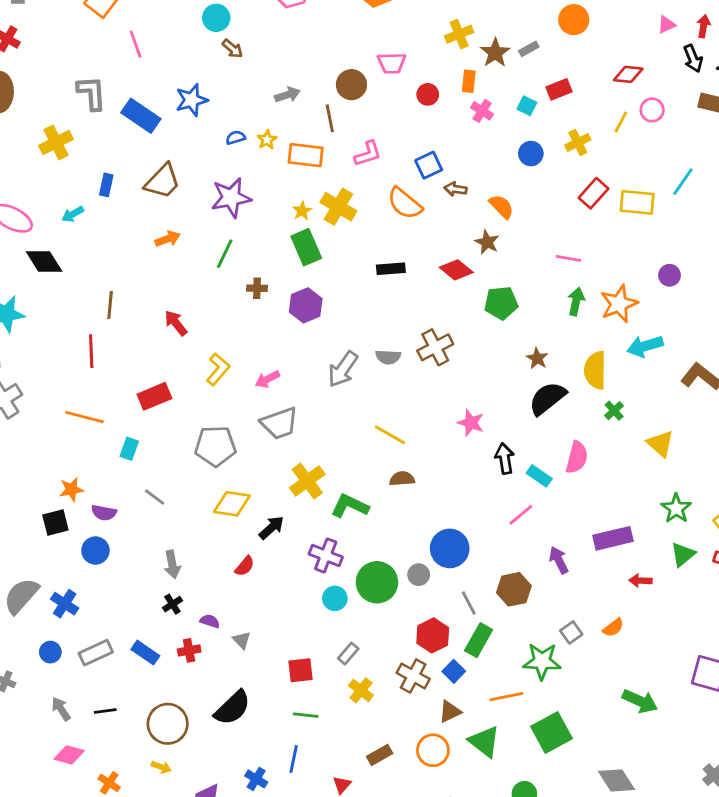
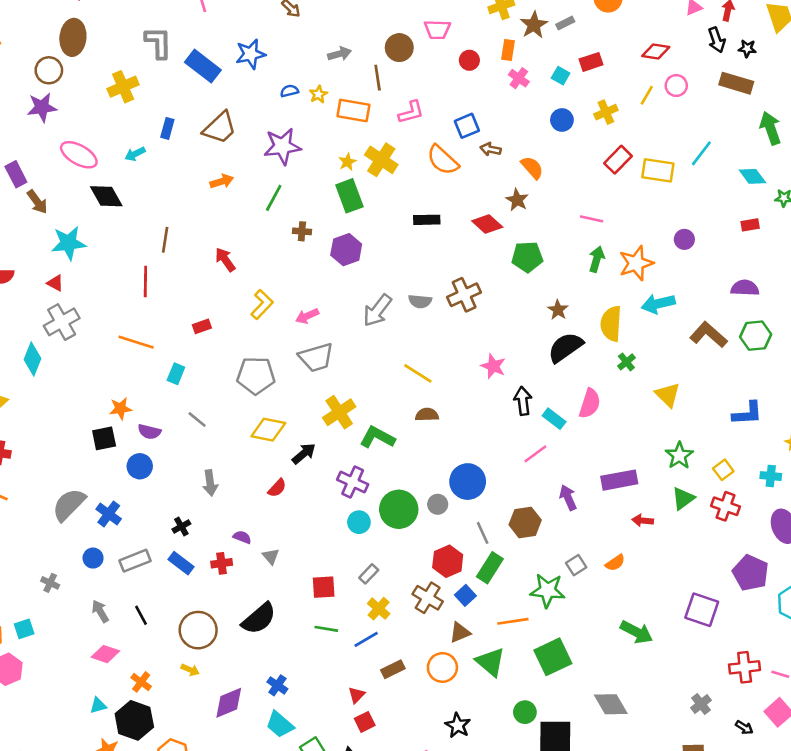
red rectangle: (154, 396) -> (202, 326), size x0.6
black cross: (172, 604) -> (181, 526), moved
black line: (105, 711) -> (141, 615), turned 66
blue line: (294, 759) -> (366, 639), moved, turned 45

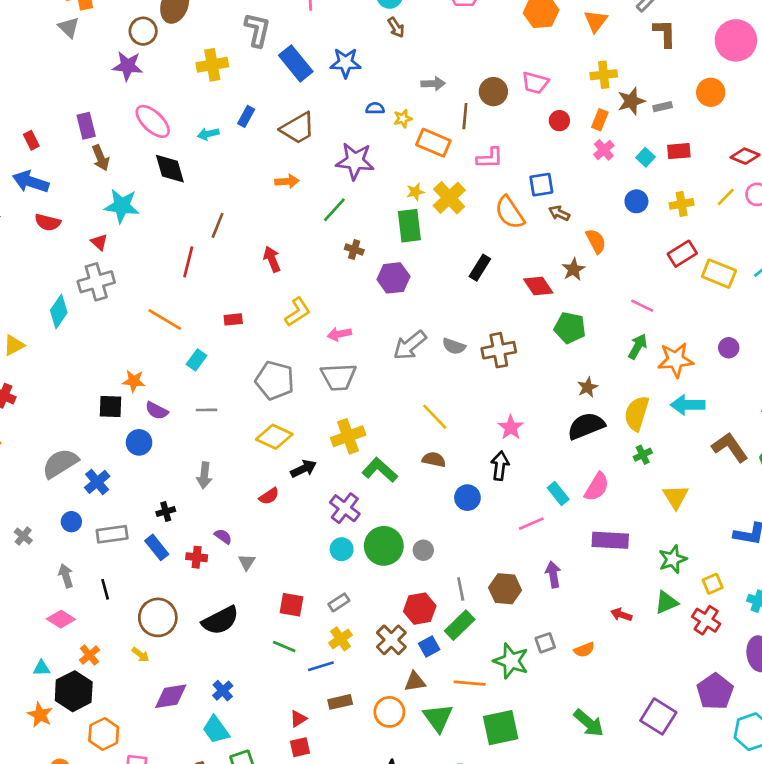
black rectangle: (427, 220) -> (480, 268), turned -70
black arrow: (523, 401) -> (500, 466), moved
gray line: (197, 420) -> (206, 410), turned -54
purple rectangle: (619, 480) -> (610, 540), moved
blue circle: (468, 482) -> (467, 498), moved, size x0.7

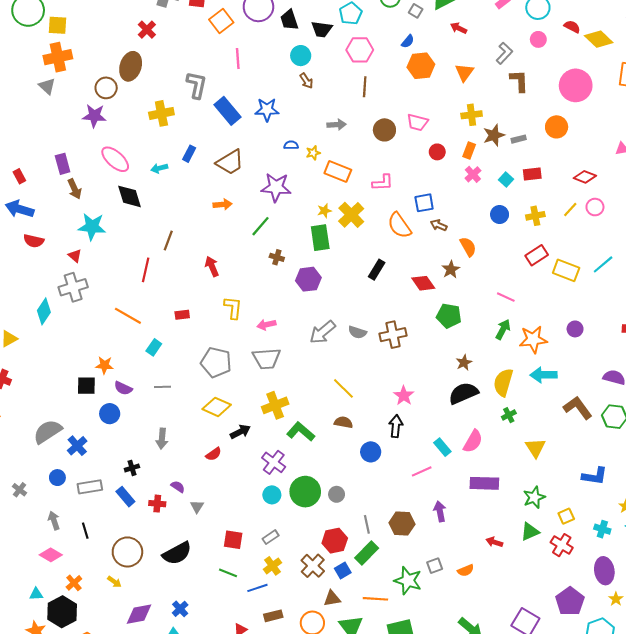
brown line: (465, 116) -> (365, 87), moved
yellow L-shape: (298, 312) -> (233, 308), turned -50

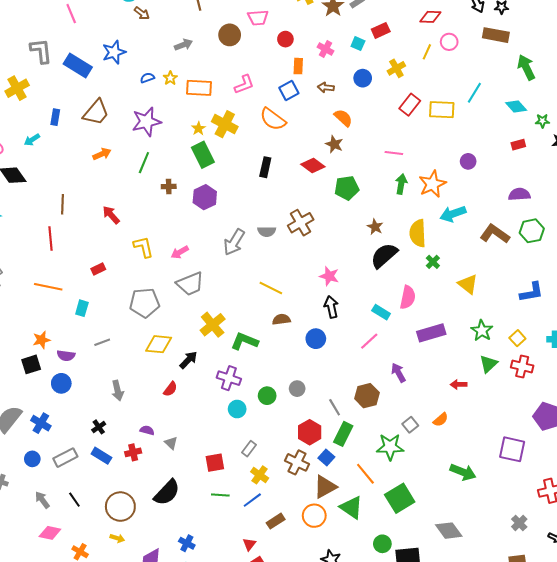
orange rectangle: (469, 150) -> (298, 66), moved
brown arrow: (439, 225) -> (326, 87), moved
green circle: (305, 492) -> (267, 396), size x0.6
brown triangle: (332, 598) -> (325, 487), size x1.4
orange line: (375, 599) -> (365, 474), turned 65

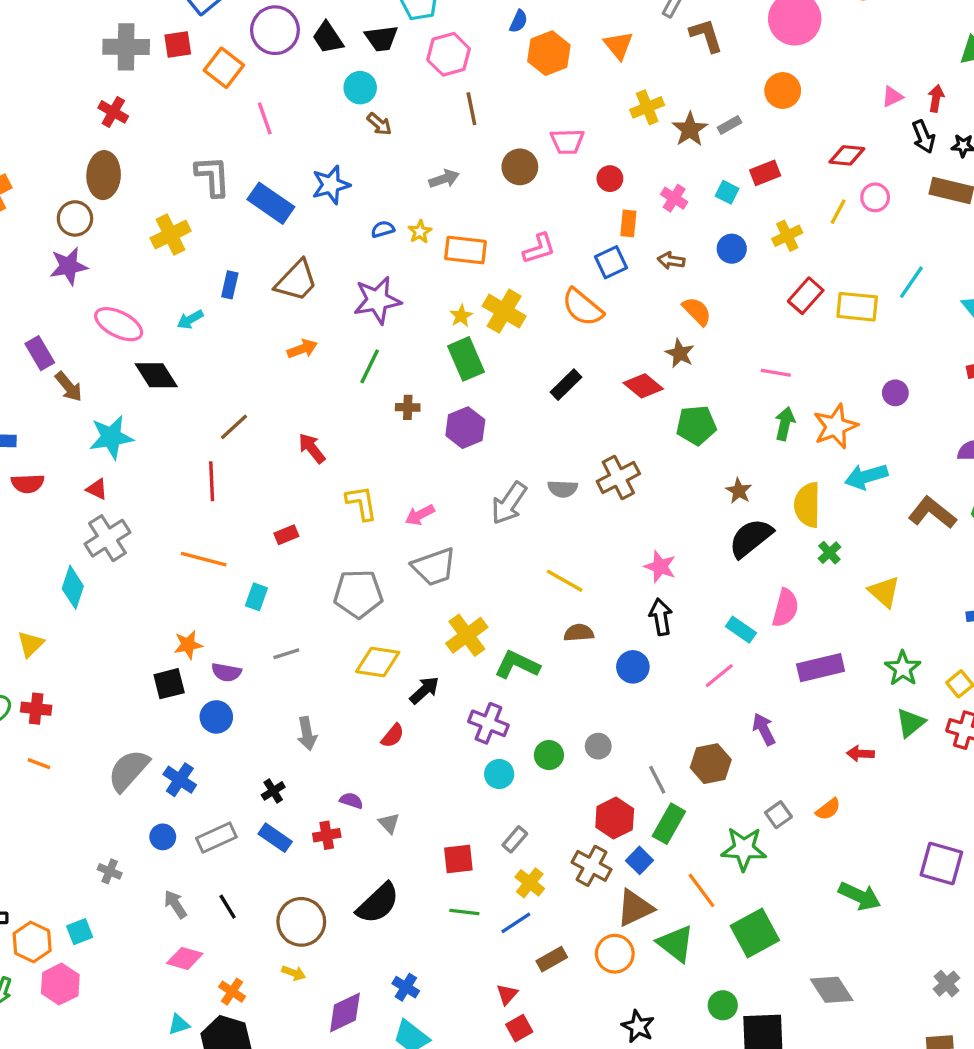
black rectangle: (265, 167) -> (566, 385), turned 30
brown line: (62, 204) -> (234, 427), turned 42

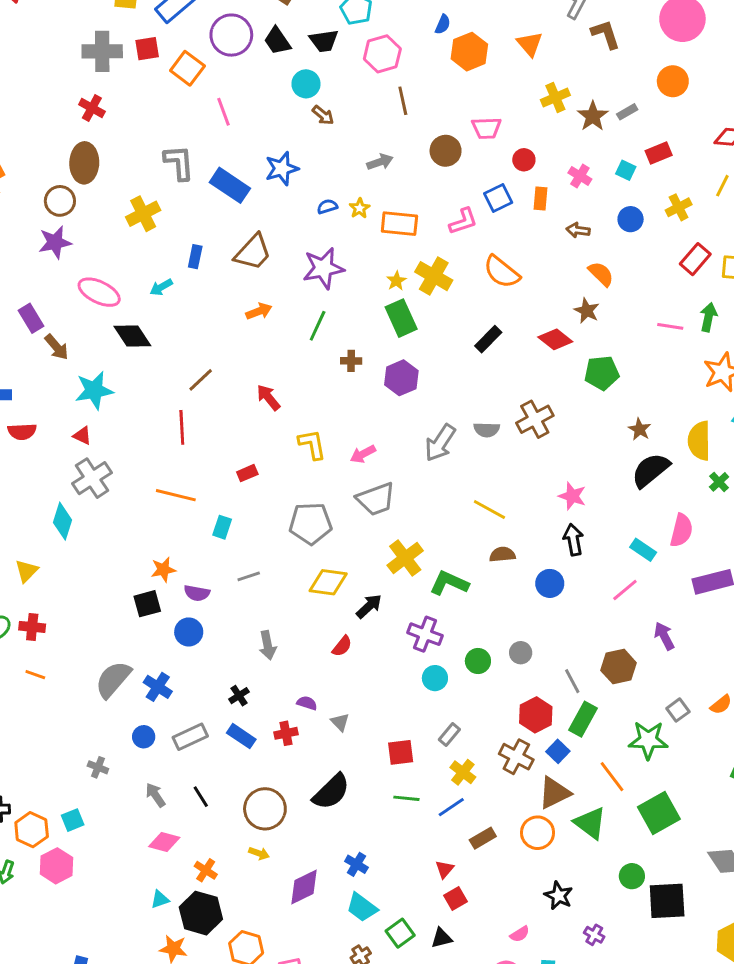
blue square: (611, 262) -> (498, 198), moved
green arrow: (785, 424) -> (708, 317), moved

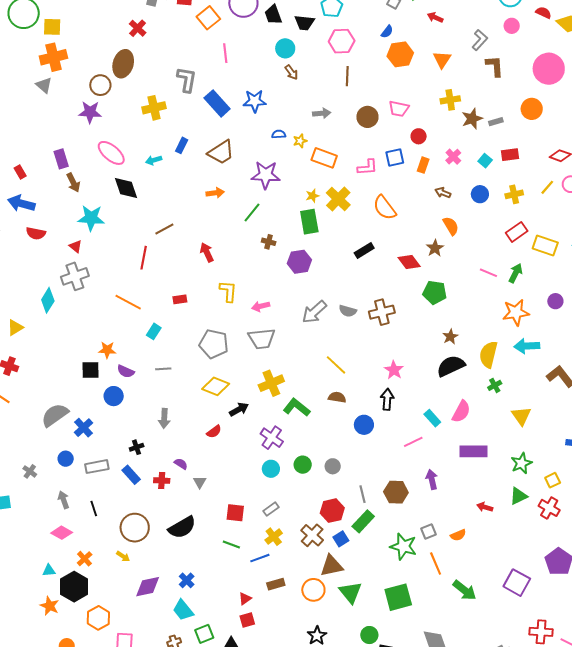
orange line: (612, 777) -> (436, 564), moved

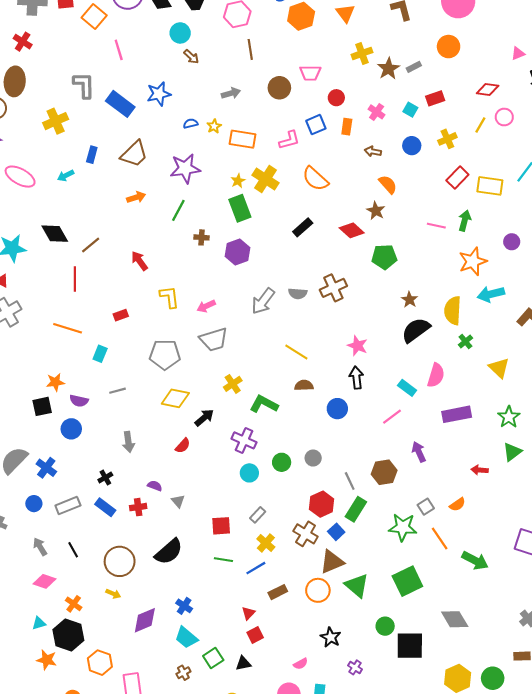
black diamond: (126, 188) -> (55, 234), moved
yellow cross: (271, 383) -> (233, 384), size x0.7

